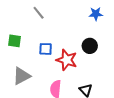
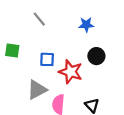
blue star: (96, 14) -> (86, 25), moved
gray triangle: (22, 76) -> (37, 90), moved

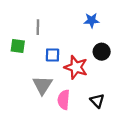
gray line: (39, 19) -> (38, 27), moved, turned 40
gray triangle: (37, 90) -> (42, 85), turned -30

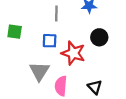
gray line: (38, 27) -> (56, 14), moved

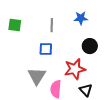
green square: (15, 32) -> (15, 25), moved
red star: (73, 53) -> (75, 69), moved, turned -30

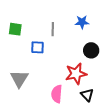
blue square: (46, 49) -> (38, 47), moved
gray triangle: (37, 76) -> (19, 79), moved

